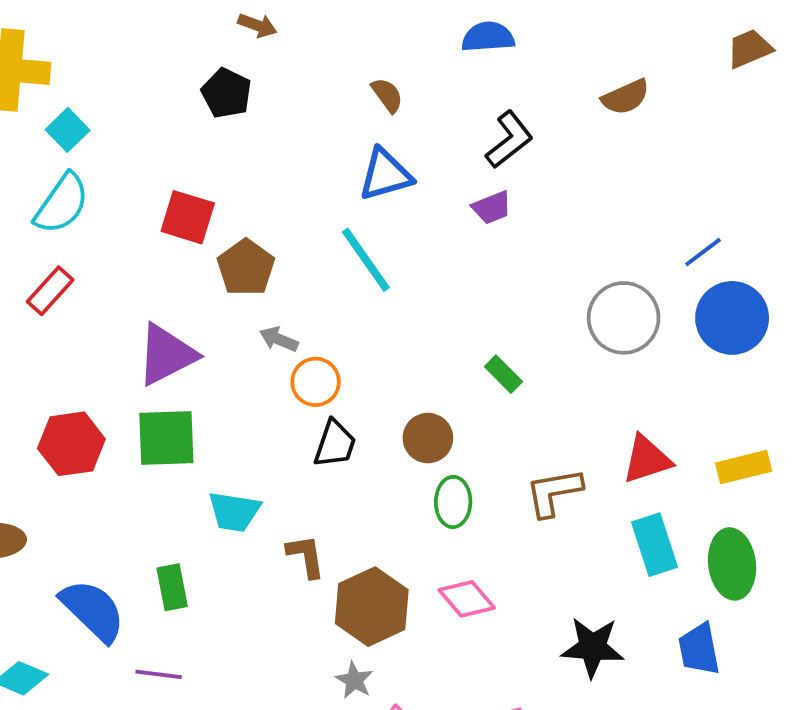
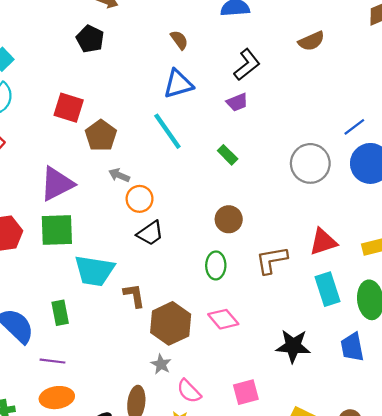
green rectangle: (503, 374) -> (228, 155), moved
brown circle: (428, 438) -> (229, 219), moved
black trapezoid: (335, 444) -> (150, 233), turned 36
cyan trapezoid: (234, 512) -> (94, 271), size x1.4

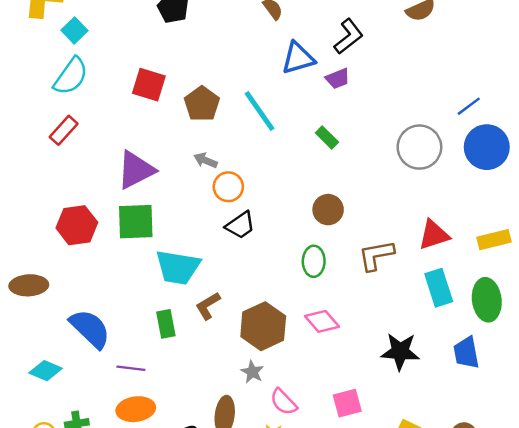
blue triangle: (178, 84) -> (298, 58), moved
brown pentagon: (101, 136) -> (202, 104), moved
brown L-shape: (134, 296) -> (208, 306), moved, turned -112
green rectangle: (60, 313) -> (166, 324), moved

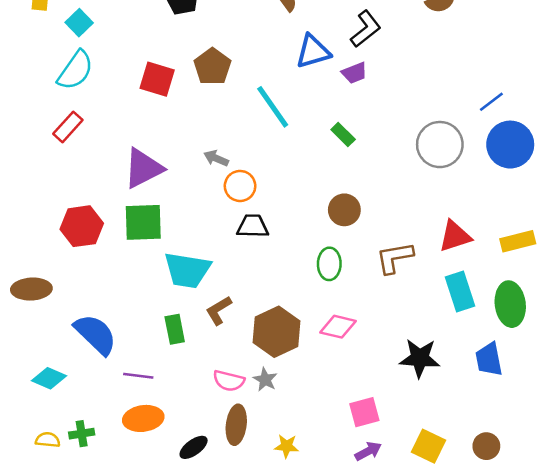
brown pentagon: (202, 104) -> (212, 67), moved
black trapezoid: (240, 225) -> (253, 226), turned -144
pink diamond: (322, 321) -> (338, 327), turned -36
pink semicircle: (284, 402) -> (229, 381), moved, turned -32

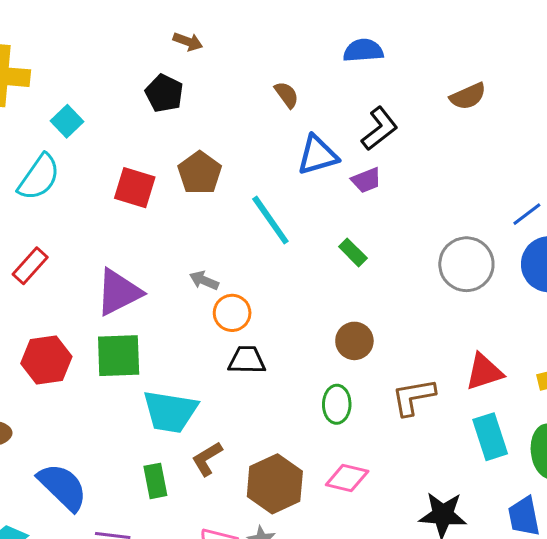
cyan square: (79, 23) -> (67, 121), moved
red rectangle: (68, 127) -> (30, 266), moved

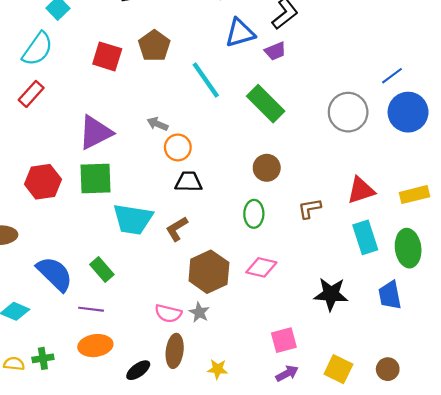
green rectangle: (353, 252) -> (266, 104), size x1.8
red rectangle: (30, 266) -> (31, 94), moved
brown L-shape: (413, 397) -> (310, 208), size x0.7
brown L-shape: (207, 459) -> (177, 229), moved
green rectangle: (155, 481) -> (102, 270), moved, turned -30

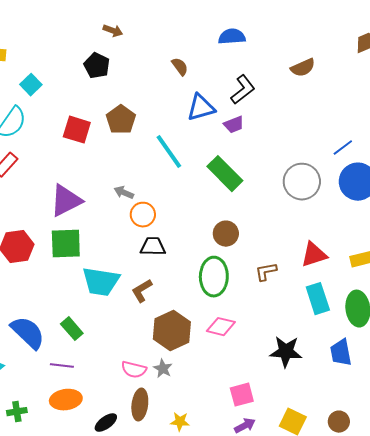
green ellipse: (254, 214) -> (214, 277), size x1.5

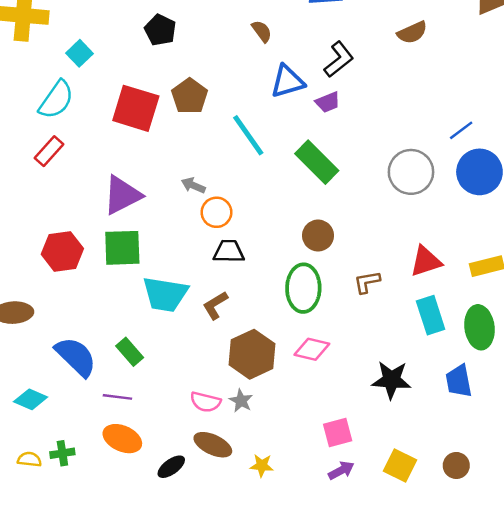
red square: (77, 130) -> (136, 108), size x1.4
orange ellipse: (66, 400) -> (122, 439), turned 32
brown ellipse: (140, 405) -> (213, 445), turned -72

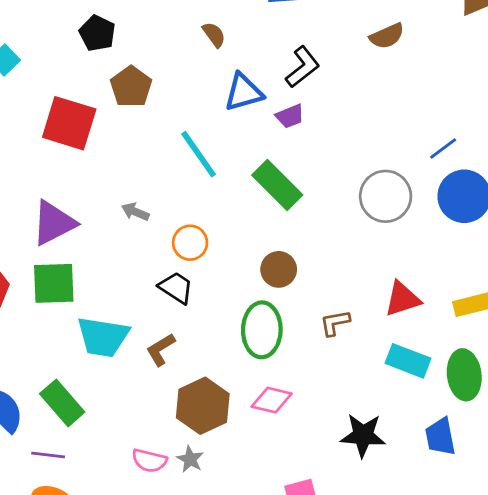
brown pentagon: (190, 96) -> (131, 87), moved
orange circle: (217, 212) -> (190, 243), moved
black trapezoid: (229, 251) -> (176, 288), turned 32
cyan rectangle: (431, 315) -> (408, 361), turned -51
green rectangle: (130, 352) -> (62, 403), size x1.4

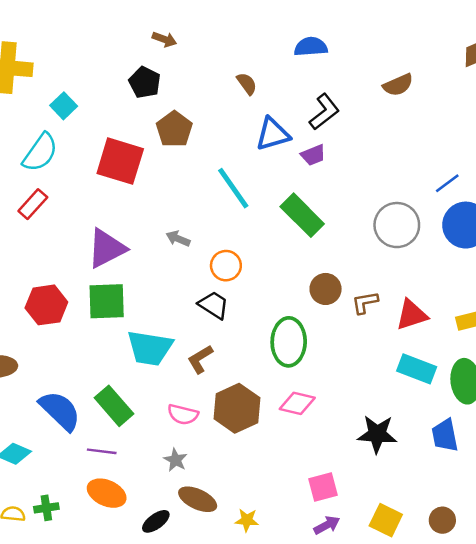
brown circle: (279, 269) -> (326, 289), moved
brown L-shape: (335, 323) -> (365, 303), moved
gray star: (190, 459) -> (176, 460), moved
pink semicircle: (149, 461) -> (183, 414), moved

